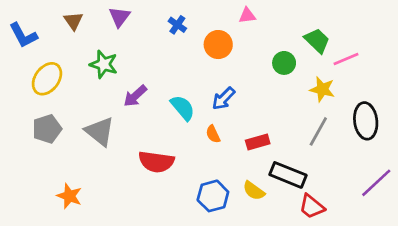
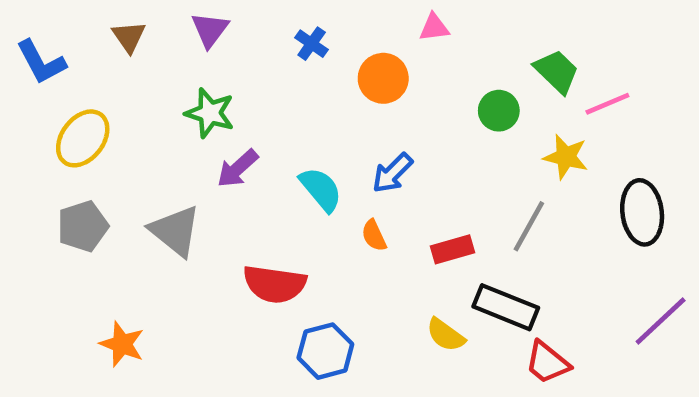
green star: (104, 64) -> (210, 113), moved
gray line: (318, 131) -> (529, 226), moved
blue hexagon: (213, 196) -> (325, 351), moved

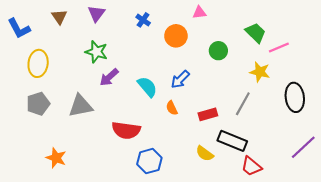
green circle: (499, 111) -> (218, 51), moved
yellow ellipse: (83, 138) -> (38, 63), turned -30
gray triangle: (175, 231) -> (80, 106), turned -50

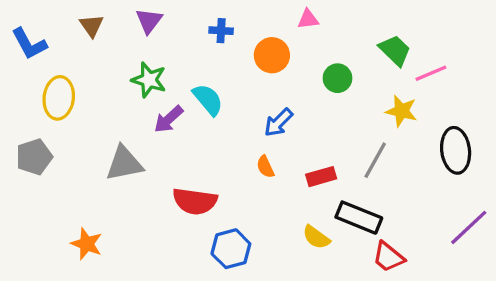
blue cross: (143, 20) -> (221, 31), turned -32
cyan semicircle: (147, 87) -> (208, 100), moved
gray pentagon: (38, 104) -> (34, 157), moved

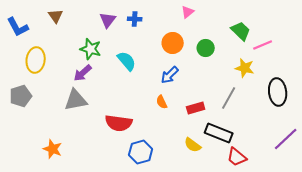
pink triangle: (308, 19) -> (188, 12), turned -32
purple triangle: (149, 21) -> (108, 20), moved
orange circle: (272, 55) -> (173, 43), moved
purple arrow: (169, 119) -> (83, 73), moved

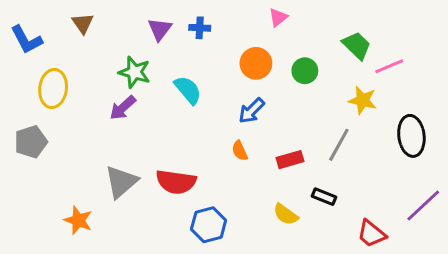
gray triangle: (76, 100) -> (121, 182), moved, turned -30
black rectangle: (219, 133) -> (324, 197), size x0.6
red trapezoid: (237, 157) -> (371, 234), moved

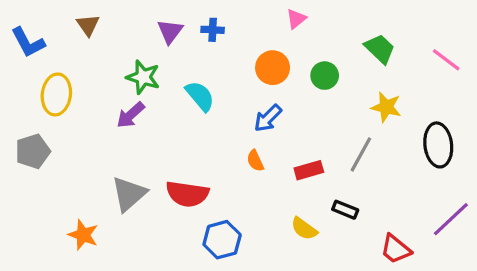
pink line: (389, 66) -> (446, 60), moved, turned 60

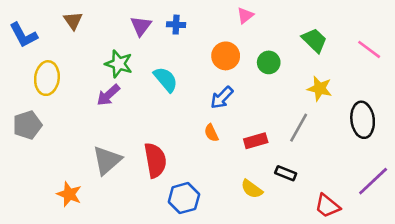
red semicircle: (187, 194) -> (155, 160), turned -108

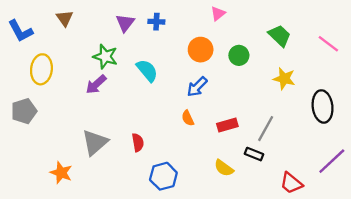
gray line: (299, 128) -> (266, 129), moved
red semicircle: (155, 160) -> (138, 142), size x0.6

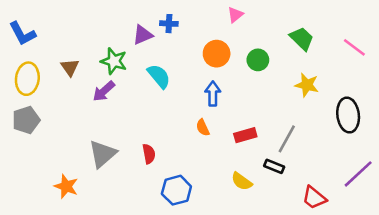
brown triangle: (65, 18) -> (70, 67), moved
purple triangle: (125, 23) -> (143, 35), moved, turned 30
yellow ellipse: (41, 69) -> (27, 79), moved
blue arrow: (197, 87) -> (213, 94), turned 135

